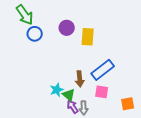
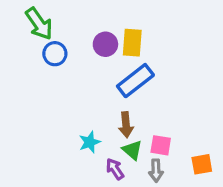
yellow rectangle: (88, 37) -> (132, 43), moved
blue rectangle: (103, 70) -> (135, 81), moved
green triangle: (69, 95) -> (132, 150), moved
gray arrow: (84, 108) -> (156, 171), moved

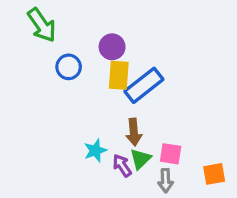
yellow rectangle: (132, 43) -> (119, 75), moved
blue circle: (55, 54) -> (69, 67), moved
green triangle: (132, 150) -> (140, 159), turned 35
purple arrow: (115, 169) -> (122, 166), moved

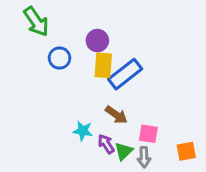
brown arrow: (134, 132) -> (116, 115), turned -50
cyan star: (95, 151) -> (83, 131), turned 30
green triangle: (140, 159) -> (124, 151), moved

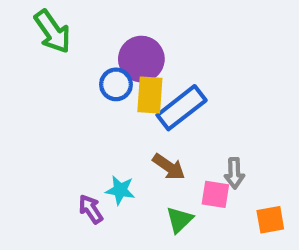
purple circle: (97, 41) -> (141, 59), size x1.4
blue circle: (60, 58) -> (116, 84), moved
purple arrow: (106, 144) -> (91, 209), moved
gray arrow: (144, 157) -> (234, 173), moved

